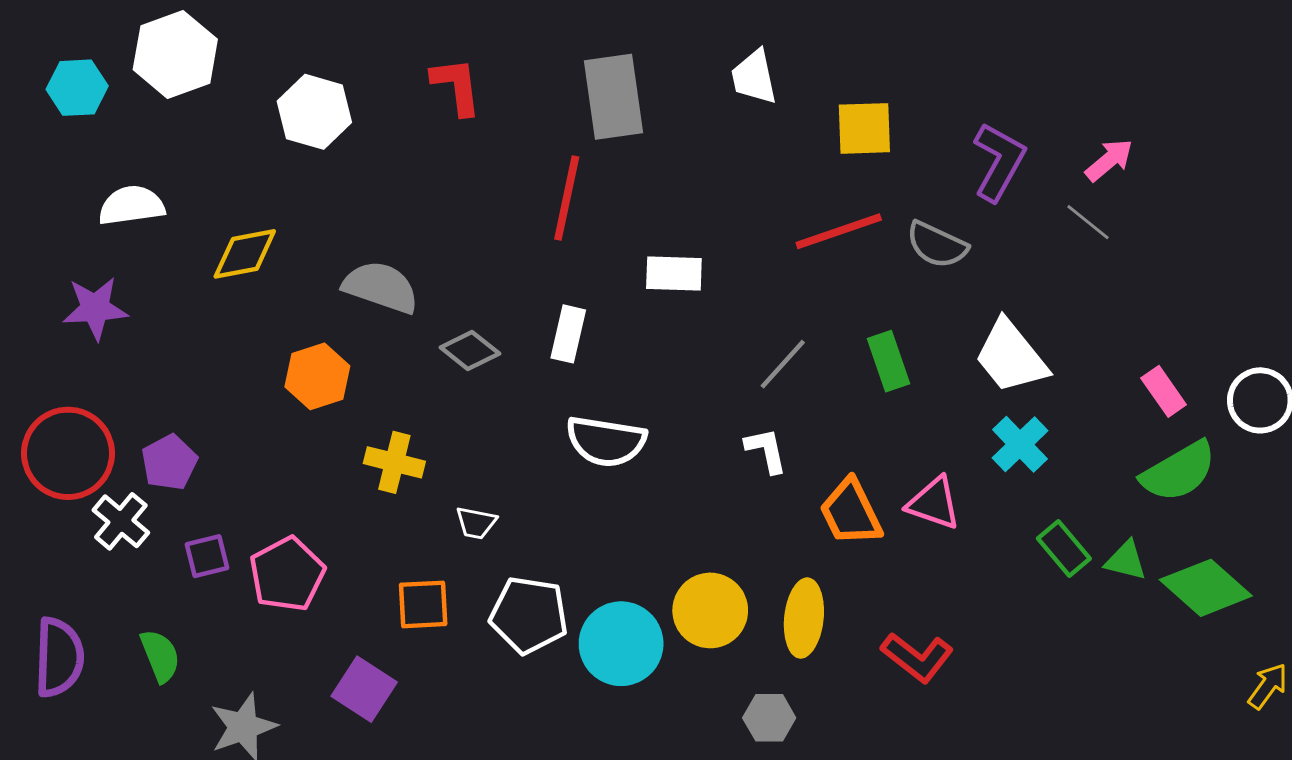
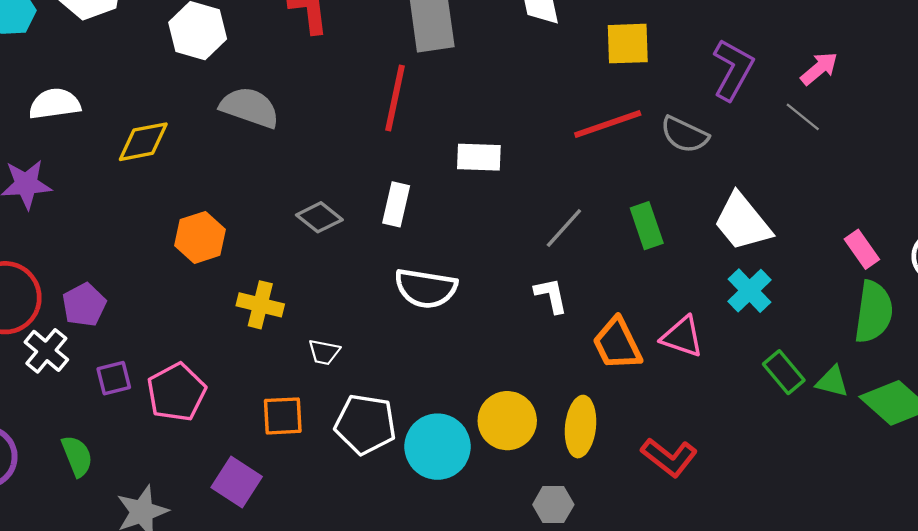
gray semicircle: (381, 287) -> (250, 107), moved
green semicircle: (1179, 471) -> (874, 312), turned -52

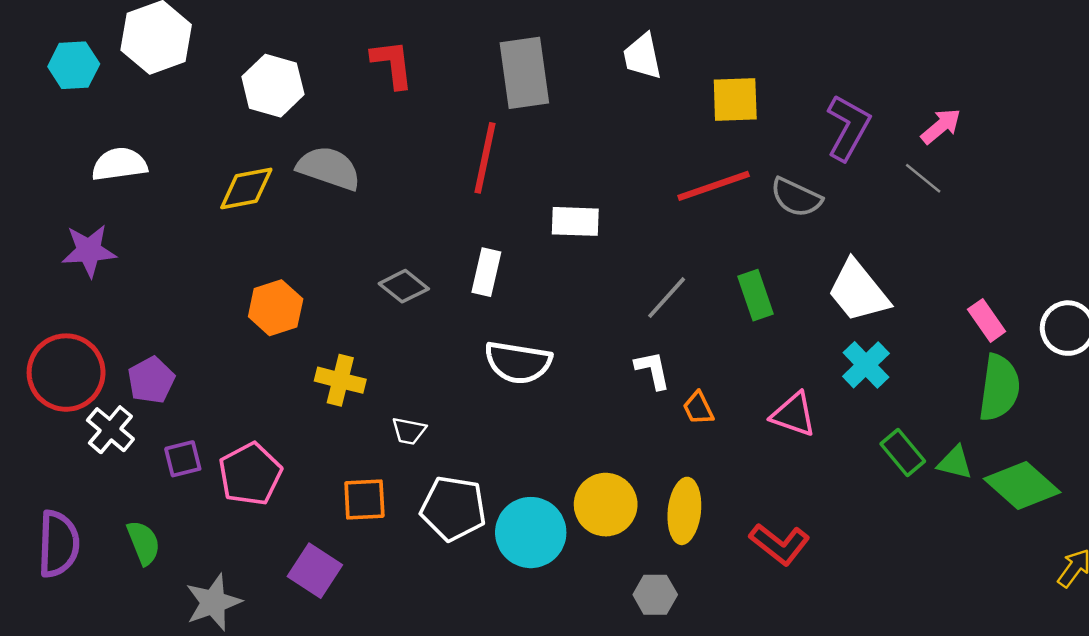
yellow diamond: (143, 142) -> (246, 188), moved
orange trapezoid: (617, 344) -> (698, 408), moved, size x0.6

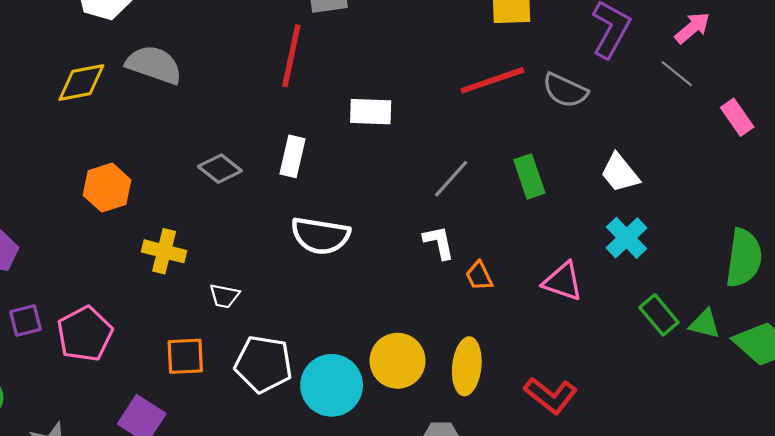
white trapezoid: (858, 291) -> (620, 173), size x0.7
pink rectangle: (987, 320) -> (737, 117), moved

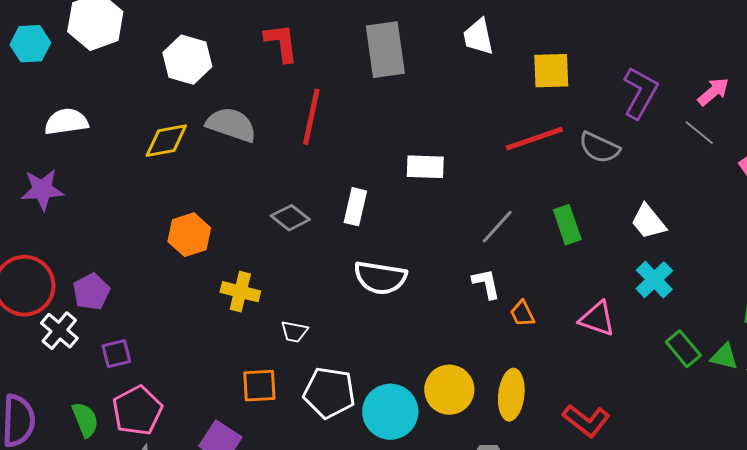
red line: (291, 56) -> (311, 117), moved
pink pentagon: (85, 334) -> (137, 411), moved

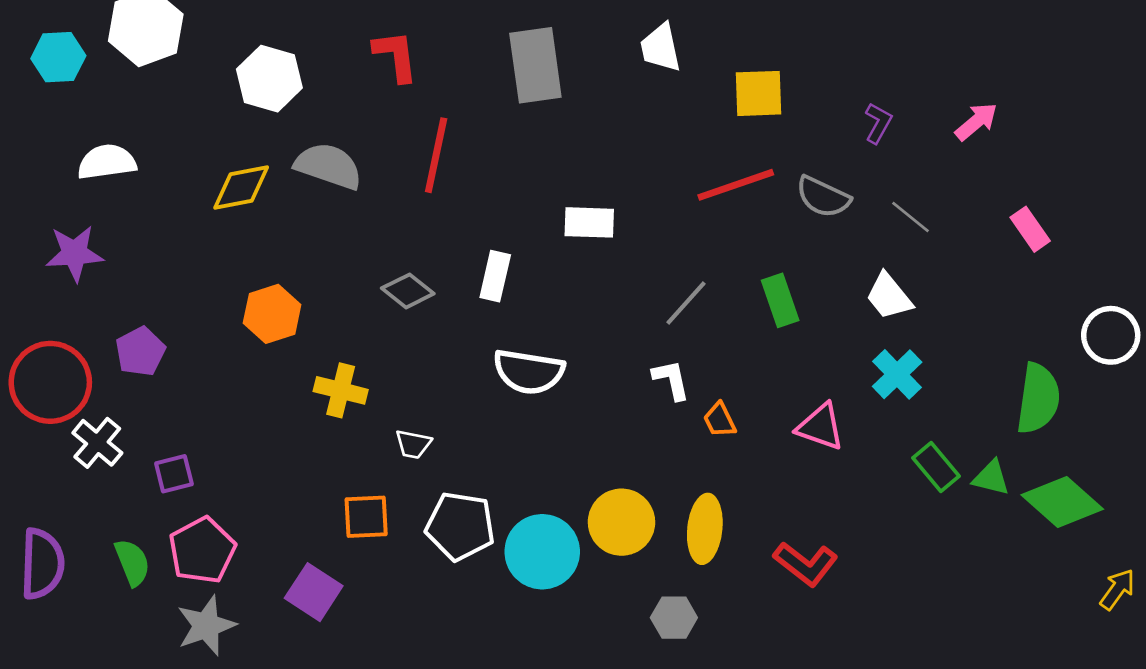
purple L-shape: (640, 93) -> (878, 123), size x0.6
gray line: (699, 133) -> (910, 217), moved
purple pentagon: (91, 292) -> (140, 351), moved

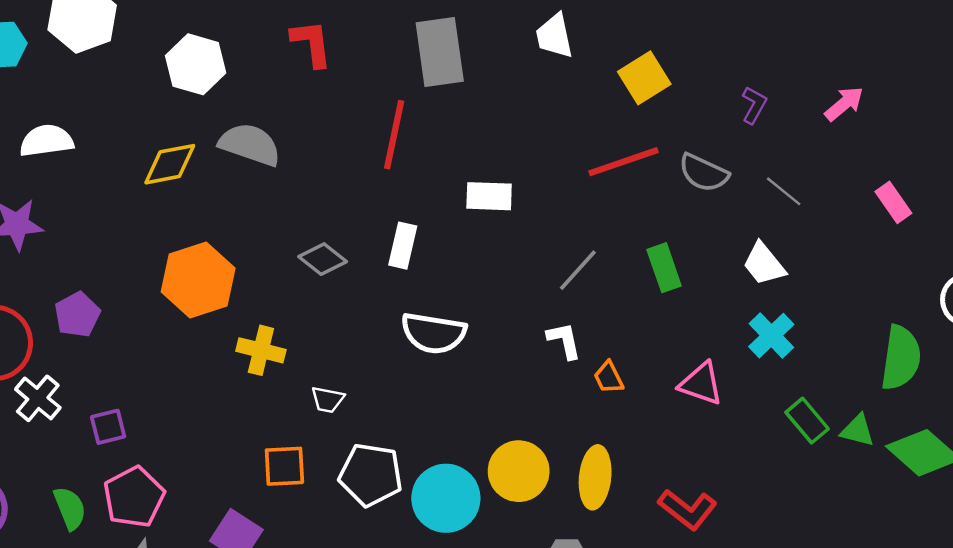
yellow square: (759, 93) -> (644, 78), turned -30
red line: (436, 155) -> (394, 135), moved
orange hexagon: (272, 314) -> (198, 280), size x1.4

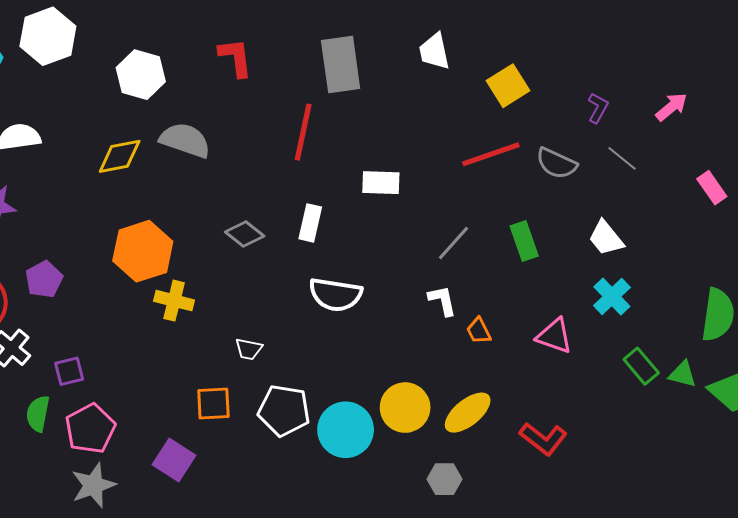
gray line: (784, 191) -> (622, 158), moved
yellow cross: (261, 350) -> (174, 301), moved
yellow ellipse: (595, 477) -> (468, 413), turned 45
green semicircle: (70, 508) -> (38, 414), moved, turned -147

